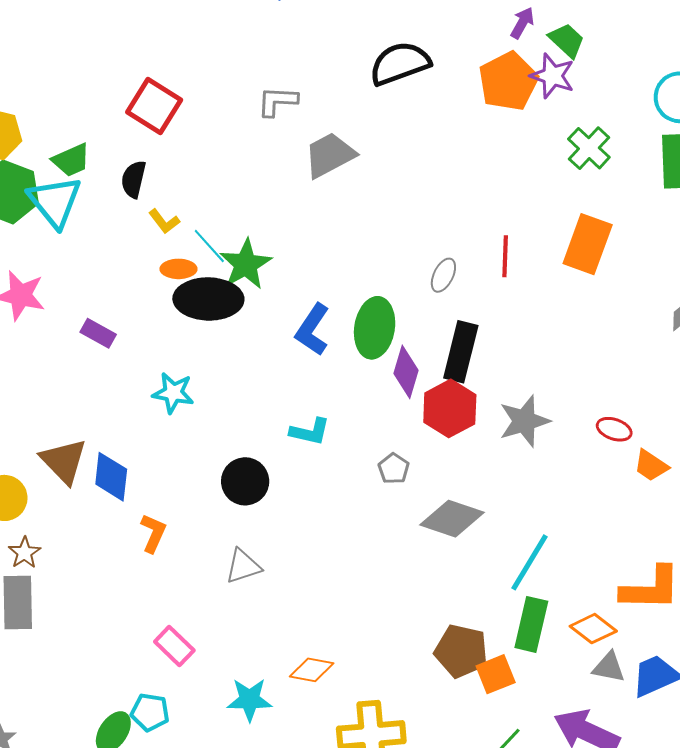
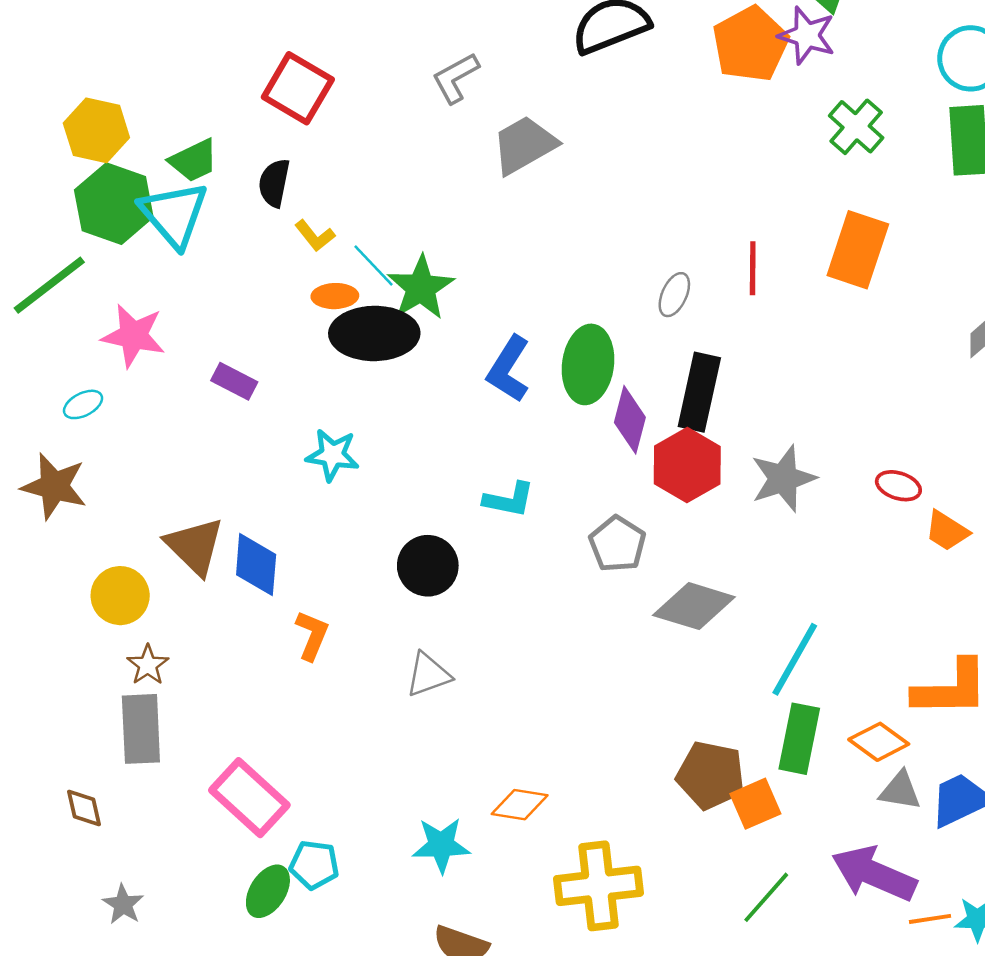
gray L-shape: (277, 101) -> (456, 78), turned -30
gray pentagon: (394, 469) -> (618, 544), size x1.4
pink rectangle: (174, 646) -> (249, 798), moved, size x1.5

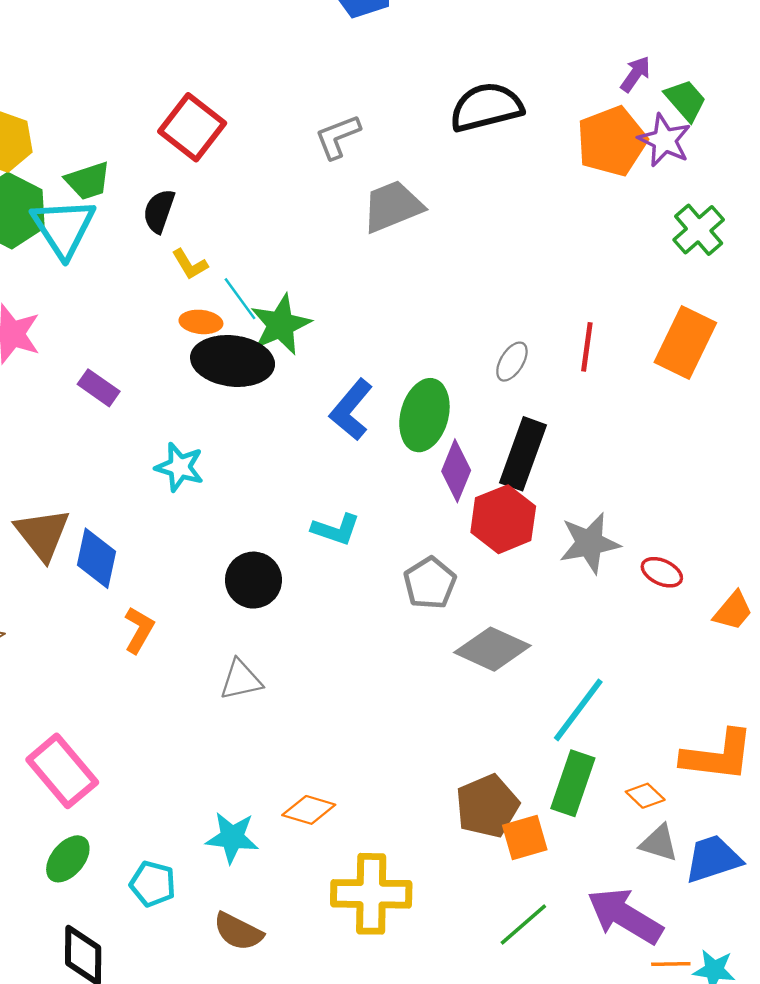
red ellipse: (898, 486) -> (662, 572), moved
orange trapezoid: (947, 531) -> (733, 611), turned -90
orange diamond: (879, 742) -> (645, 796), size x0.7
brown pentagon: (711, 775) -> (487, 806), turned 30
cyan pentagon: (314, 865) -> (153, 884), moved

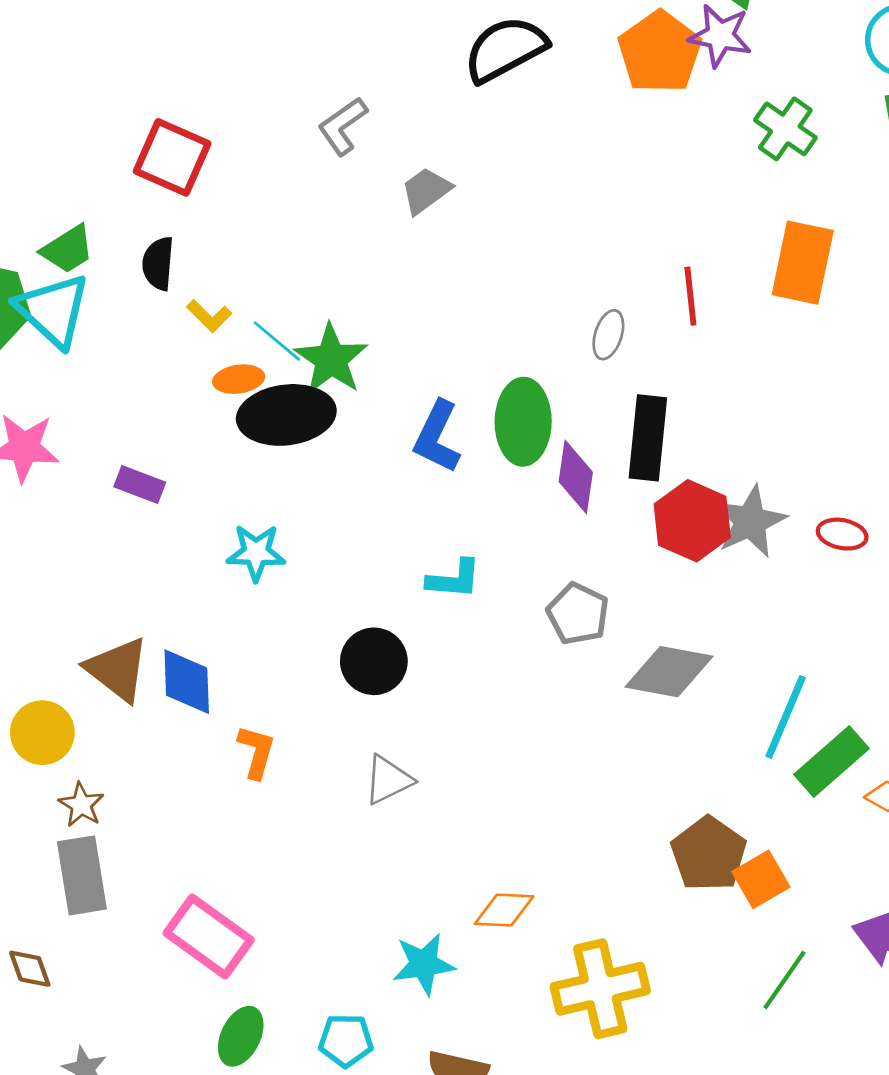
gray trapezoid: (393, 206) -> (426, 191), size x0.7
red hexagon: (503, 519) -> (692, 521), moved
green rectangle: (573, 783) -> (831, 761), moved, turned 44

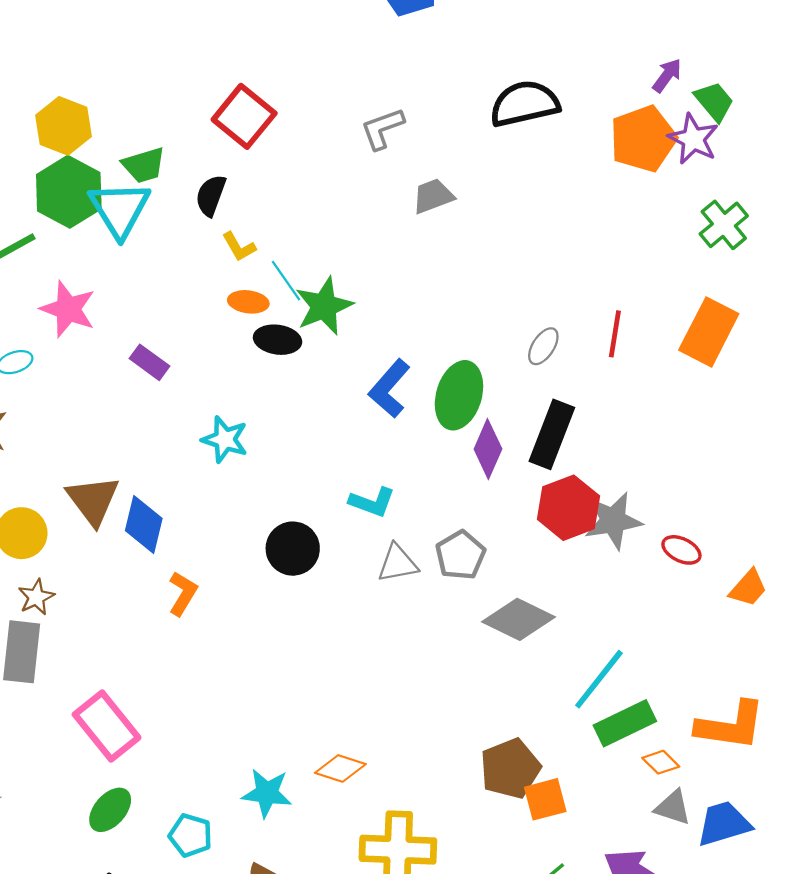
black ellipse: (286, 415) -> (278, 340), size x0.6
gray triangle: (388, 780) -> (398, 563), moved

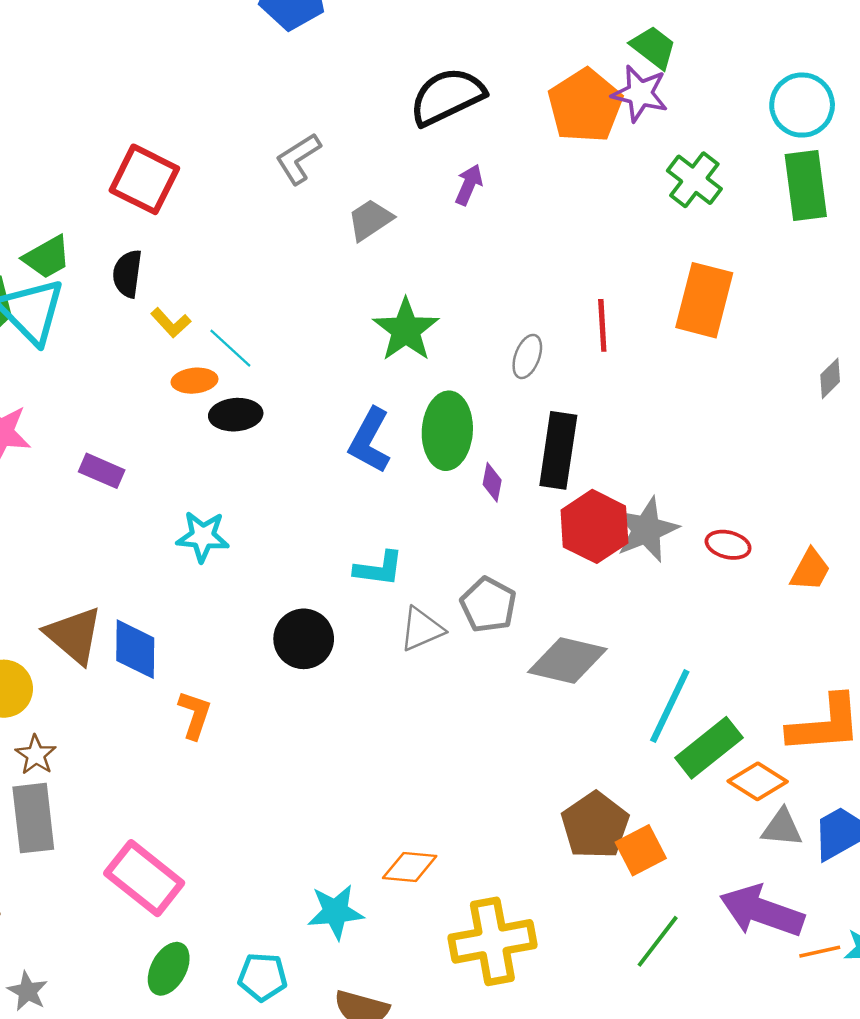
purple arrow: (667, 75) -> (469, 185), moved
green star: (324, 306) -> (406, 330), moved
purple diamond: (488, 449) -> (492, 482), size x0.6
orange diamond: (661, 762) -> (758, 781), size x1.4

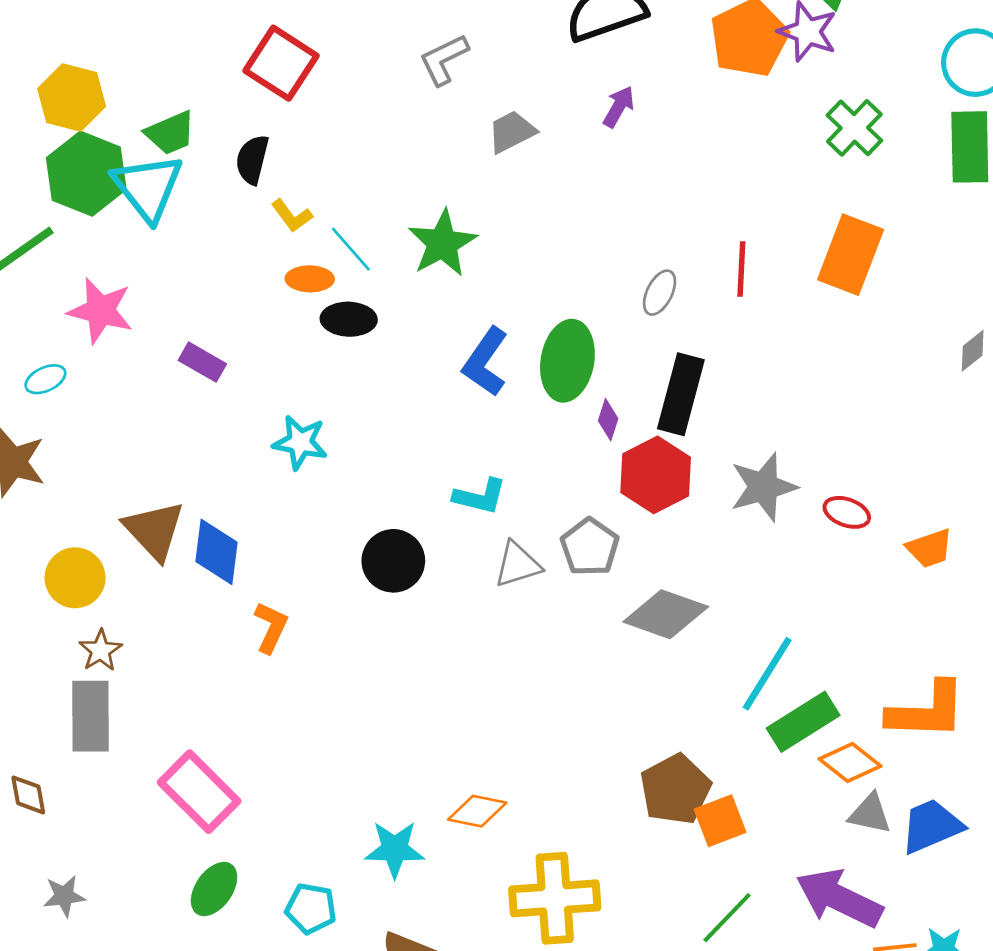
green star: (406, 330) -> (442, 243), moved
red hexagon: (594, 526) -> (656, 475), moved
orange trapezoid: (810, 570) -> (930, 548), turned 36
gray star: (27, 991) -> (64, 896), turned 30

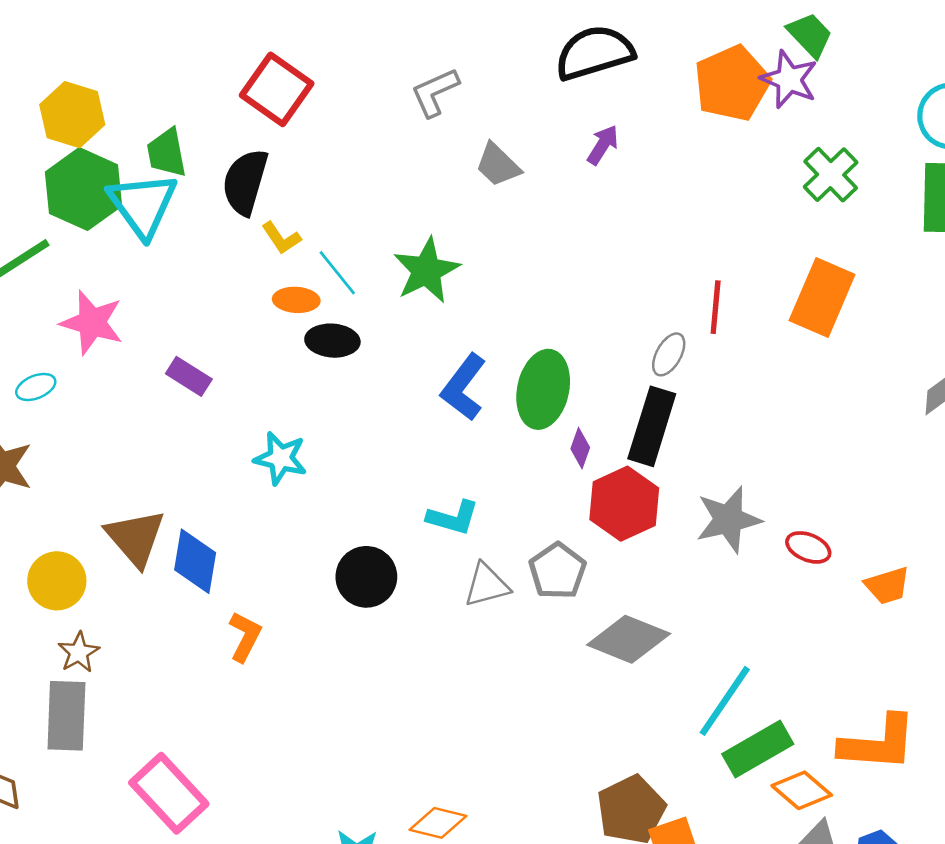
gray trapezoid: (512, 132) -> (498, 165), turned -111
green trapezoid: (170, 133) -> (167, 153), turned 100
black semicircle: (252, 160) -> (245, 182), size x1.4
gray ellipse: (660, 293) -> (669, 354), moved

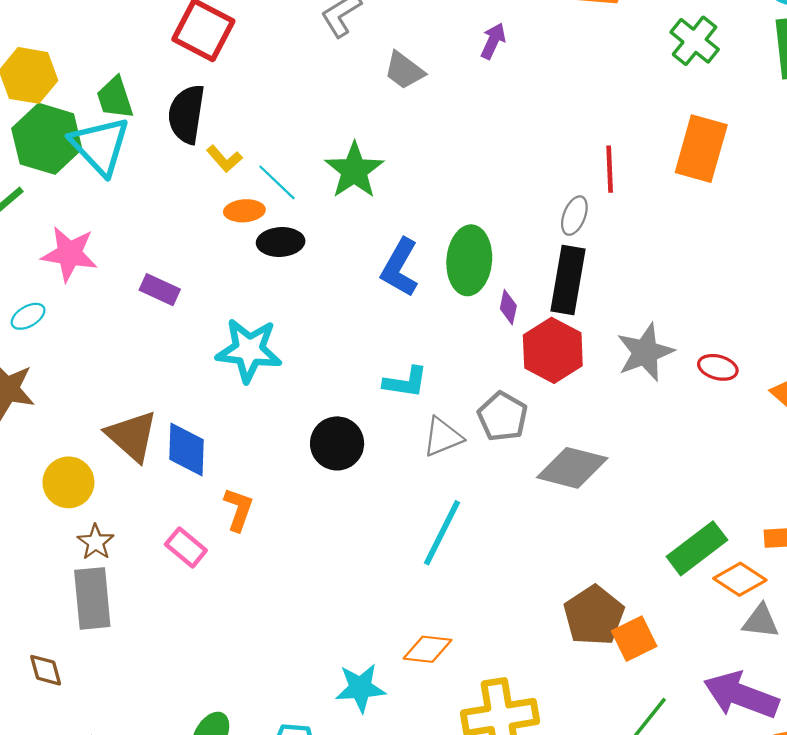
cyan star: (281, 458) -> (249, 350), size x1.4
cyan line: (725, 701) -> (442, 533), moved
pink rectangle: (169, 793) -> (186, 547), moved, size x0.6

